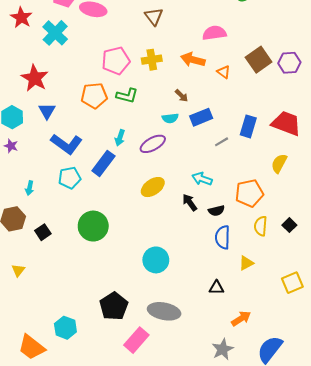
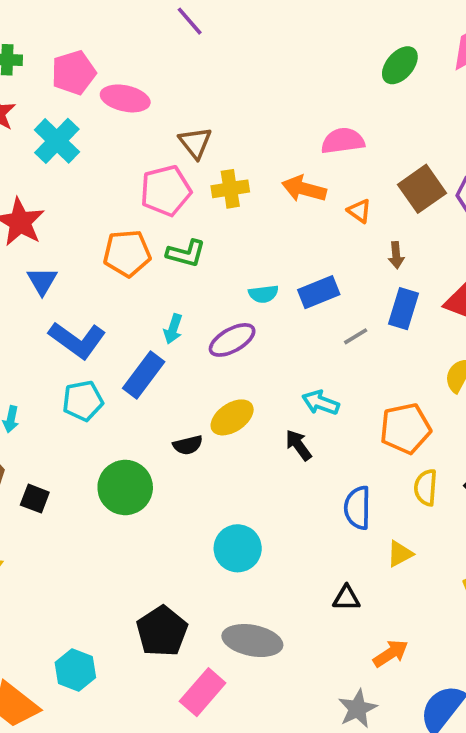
brown triangle: (154, 17) -> (195, 143), moved
brown arrow: (182, 96) -> (396, 255), moved, turned 40
black semicircle: (216, 211) -> (188, 445), moved
black square: (43, 232) -> (35, 499), turned -35

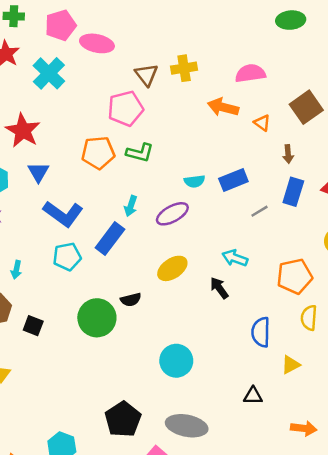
green ellipse: (400, 65) -> (291, 20), turned 44
yellow cross: (230, 189) -> (184, 68), moved
black semicircle: (188, 445) -> (131, 300), moved
orange arrow: (391, 653) -> (304, 428), moved, turned 40

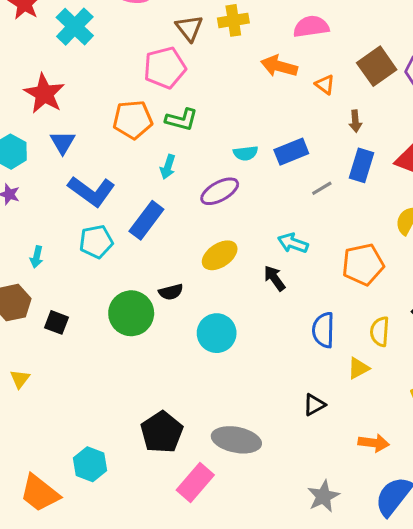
cyan arrow: (131, 206) -> (168, 167), moved
yellow semicircle: (309, 318) -> (380, 332), moved
cyan circle: (176, 361) -> (217, 333), moved
black triangle: (253, 396) -> (314, 405), turned -30

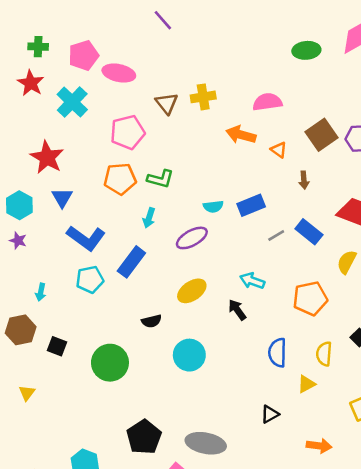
pink pentagon: (165, 68) -> (128, 132), moved
blue rectangle: (361, 165) -> (309, 232), moved, turned -68
green circle: (131, 313) -> (110, 363), moved

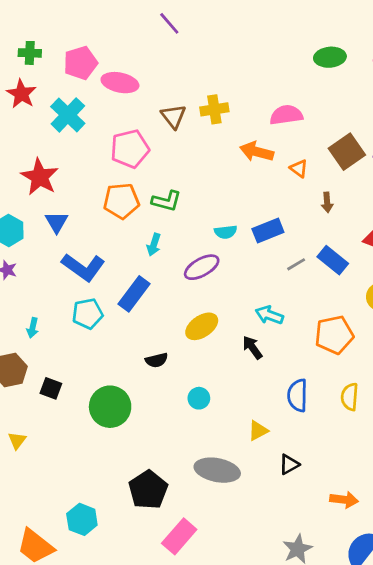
cyan circle: (189, 355) -> (199, 398), size x0.6
yellow triangle: (306, 384) -> (258, 431), moved
gray ellipse: (206, 443) -> (217, 470), moved

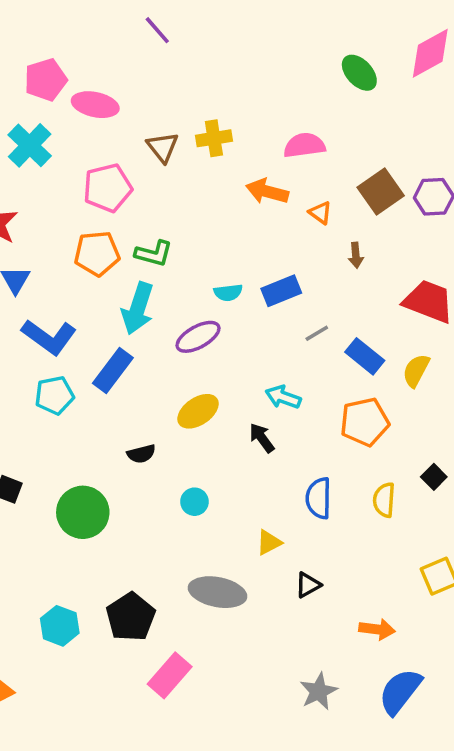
green ellipse: (330, 57) -> (359, 73), turned 52
cyan arrow: (154, 245) -> (138, 308), size x1.8
blue rectangle: (333, 260) -> (365, 356), moved
cyan hexagon: (82, 519) -> (60, 626), moved

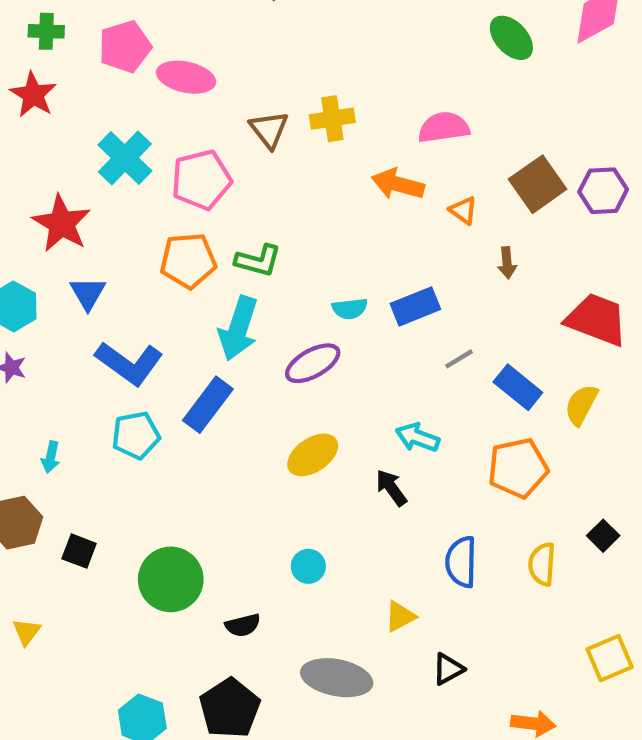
cyan cross: (30, 145) -> (125, 158), moved
black semicircle: (141, 454) -> (243, 625), moved

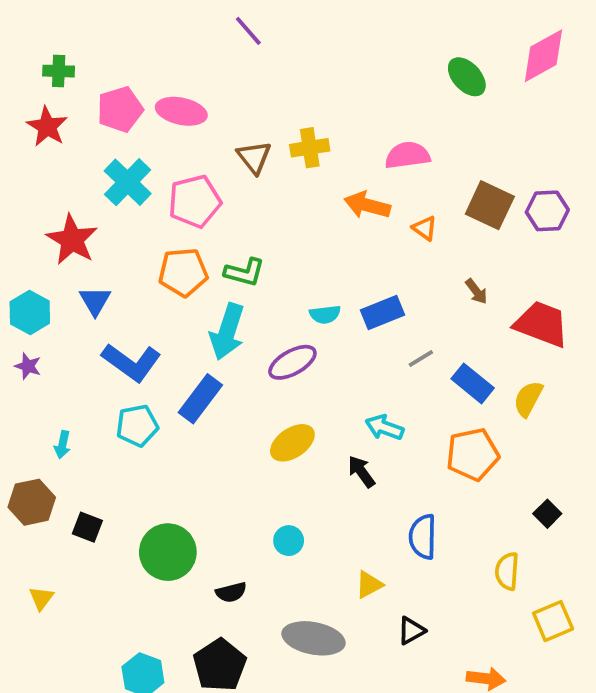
pink pentagon: (125, 47) -> (120, 109), moved
brown square: (538, 184) -> (490, 205), turned -30
brown arrow: (507, 263) -> (476, 291), moved, turned -32
yellow semicircle: (542, 564) -> (507, 571), moved

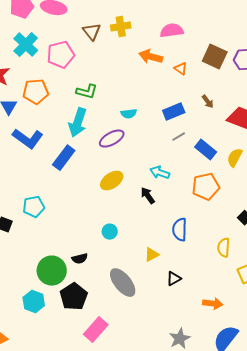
orange pentagon: (183, 272) -> (36, 92), moved
blue rectangle: (382, 313) -> (174, 112), moved
cyan pentagon: (137, 426) -> (34, 207), moved
green circle: (168, 552) -> (52, 271), moved
gray ellipse: (314, 638) -> (123, 283), turned 40

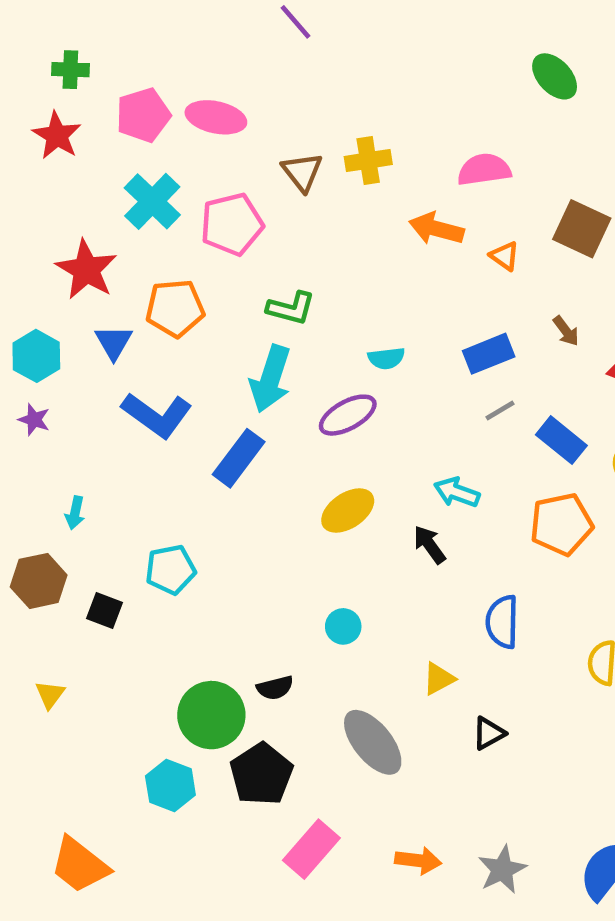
orange arrow: (213, 304) -> (418, 860), moved

